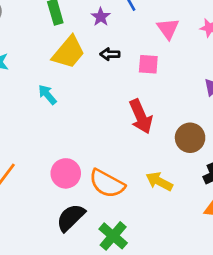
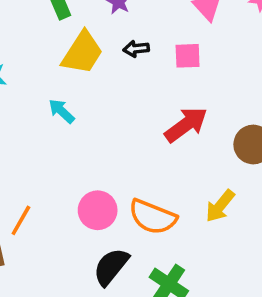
red arrow: (141, 116) -> (186, 125), turned -96
yellow arrow: (159, 181) -> (220, 206), turned -72

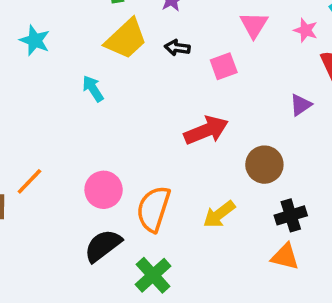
pink square: (188, 56) -> (224, 66), turned -32
orange semicircle: (153, 217) -> (153, 209), turned 72

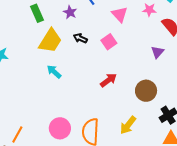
black arrow: (177, 48) -> (80, 38), turned 32
cyan arrow: (93, 89) -> (54, 72), moved
red arrow: (206, 130) -> (108, 80), size x0.7

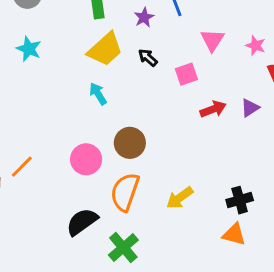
red arrow: (108, 80) -> (213, 109), moved
brown circle: (146, 91) -> (130, 143), moved
pink circle: (60, 128) -> (86, 159), moved

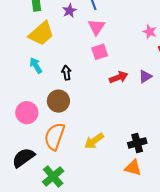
pink triangle: (212, 40) -> (96, 27), moved
black arrow: (148, 58) -> (66, 73), moved, turned 40

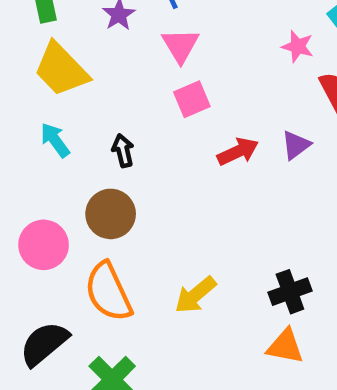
yellow trapezoid: (41, 33) -> (61, 69), turned 92
orange semicircle: (55, 136) -> (108, 292), turned -40

